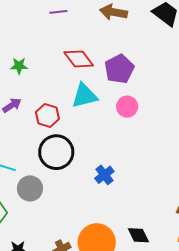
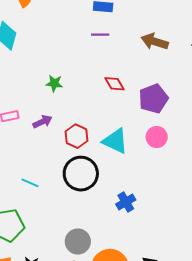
red diamond: (79, 59) -> (114, 84), size x0.7
cyan triangle: (85, 96) -> (115, 141), moved, turned 32
gray circle: (30, 188) -> (78, 242), moved

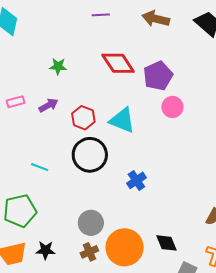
red diamond: (114, 84) -> (118, 63), size x1.6
pink circle: (157, 137) -> (172, 107), moved

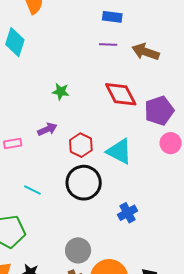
brown arrow: (156, 19) -> (146, 52), moved
pink rectangle: (16, 102) -> (13, 143), moved

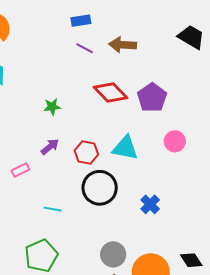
purple line: (108, 45) -> (85, 48), turned 42
pink circle: (171, 143) -> (175, 141), moved

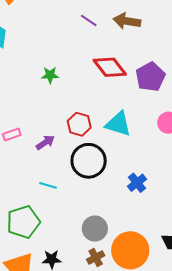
purple arrow: (50, 147) -> (45, 142), moved
cyan line: (53, 209) -> (48, 185), moved

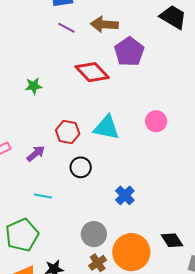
purple pentagon: (150, 77) -> (129, 52), moved
black circle: (89, 161) -> (81, 167), size x0.6
blue cross: (137, 183) -> (125, 195), moved

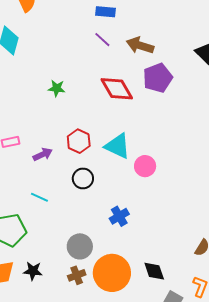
pink circle: (156, 121) -> (145, 166), moved

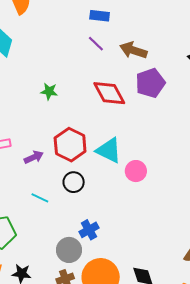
red hexagon: (79, 141) -> (70, 145), size x1.4
cyan line: (39, 197) -> (40, 198), moved
blue cross: (119, 216) -> (89, 230), moved

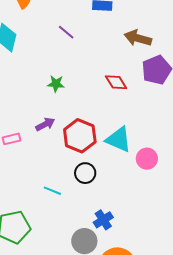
purple line: (96, 44) -> (66, 32), moved
red diamond: (109, 93) -> (116, 82), size x0.7
purple arrow: (34, 157) -> (45, 124), moved

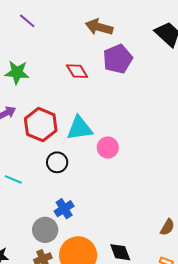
green star: (56, 84) -> (17, 72), size x1.4
cyan triangle: (119, 139) -> (80, 128), turned -32
black circle: (85, 173) -> (57, 162), moved

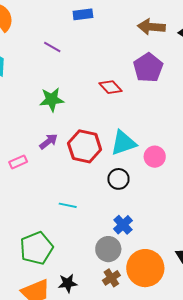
brown arrow: (99, 27) -> (151, 27), moved
black circle: (57, 162) -> (118, 179), moved

